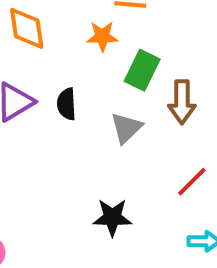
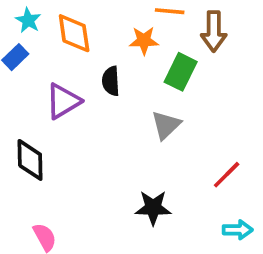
brown arrow: (182, 102) -> (214, 31), moved
black semicircle: (67, 104) -> (111, 81), moved

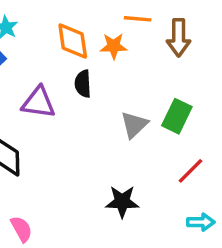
orange diamond: (74, 33) -> (73, 41), moved
green rectangle: (181, 72) -> (177, 116), moved
purple triangle: (63, 101) -> (38, 103), turned 39

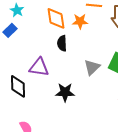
purple triangle: (38, 103) -> (39, 67), moved
black star: (122, 202) -> (65, 92), moved

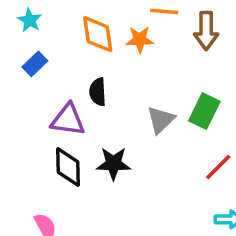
blue rectangle: (10, 30) -> (35, 64), moved
black semicircle: (62, 43) -> (98, 92), moved
black diamond: (18, 86) -> (68, 167), moved

